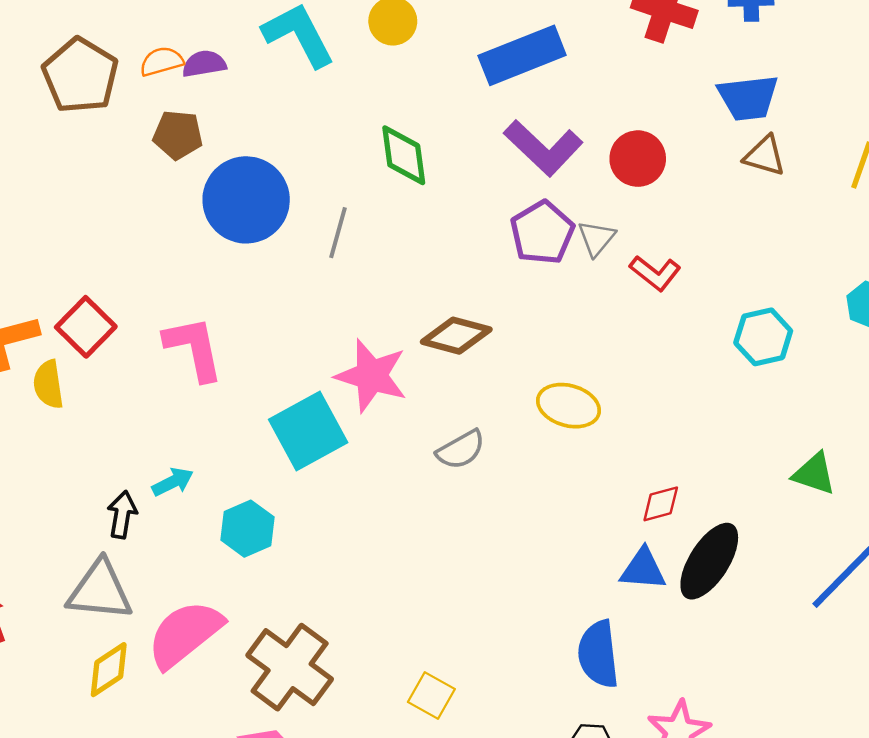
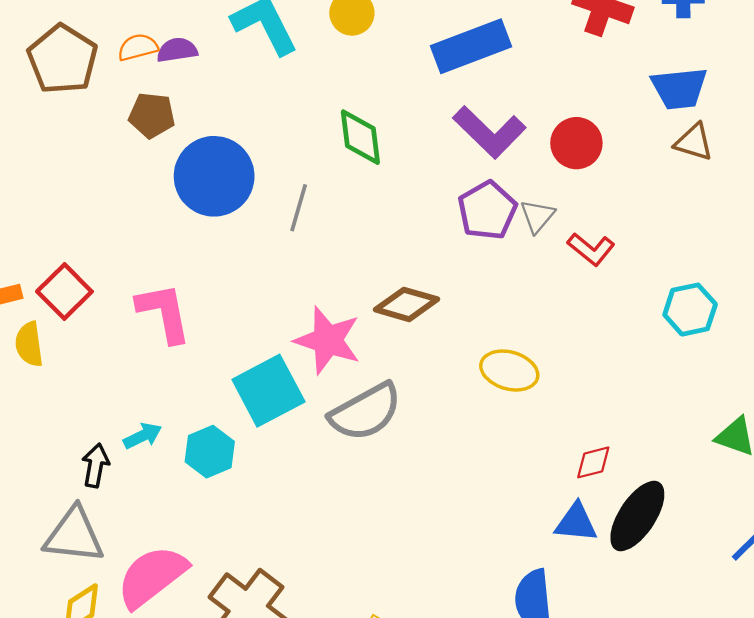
gray semicircle: (461, 450) -> (366, 412), moved, size x1.6
cyan hexagon: (248, 529) -> (210, 452), moved

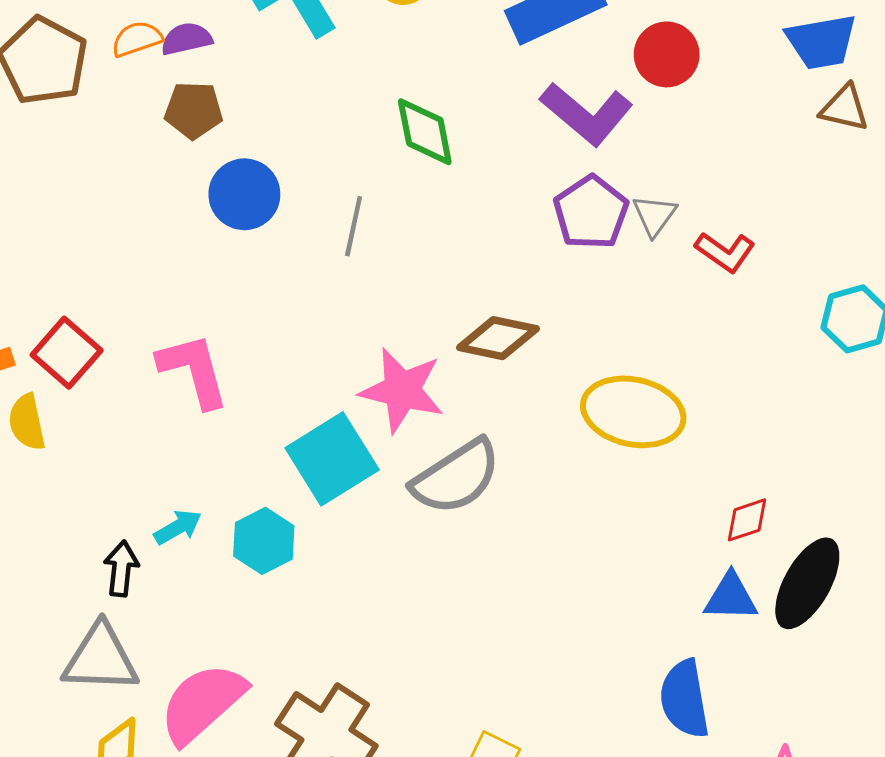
brown pentagon: (152, 115) -> (194, 110), moved
red circle: (576, 143) -> (667, 54), moved
blue circle: (214, 176) -> (244, 194), size x0.7
yellow ellipse: (509, 371) -> (633, 412), size x1.4

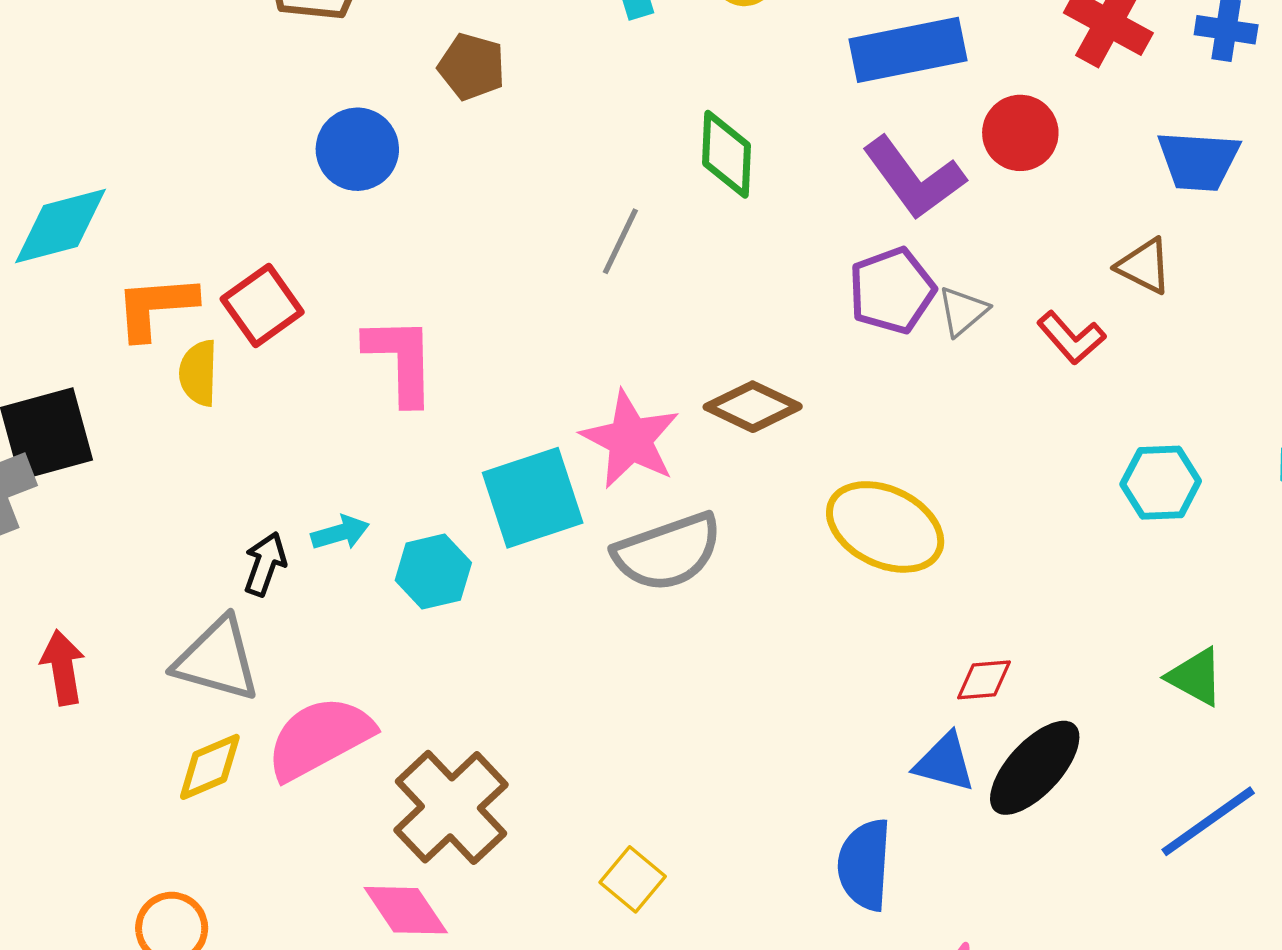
brown triangle: (845, 108) -> (1144, 266), moved
blue circle: (244, 194) -> (357, 149), moved
red L-shape: (725, 252) -> (1071, 338), moved

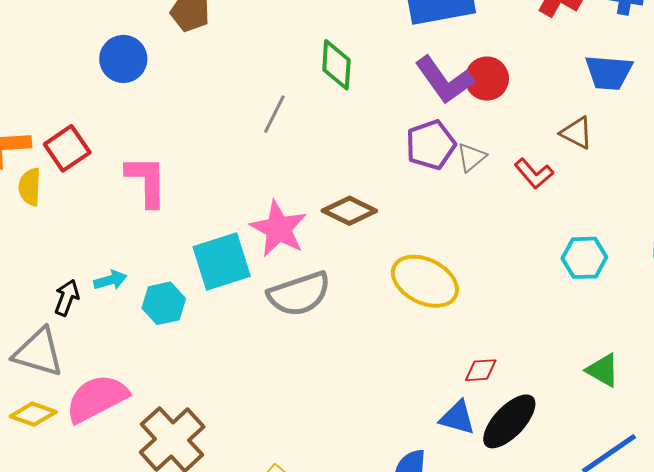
red circle: (1020, 133) -> (487, 79), moved
yellow diamond: (210, 767) -> (33, 414), turned 42

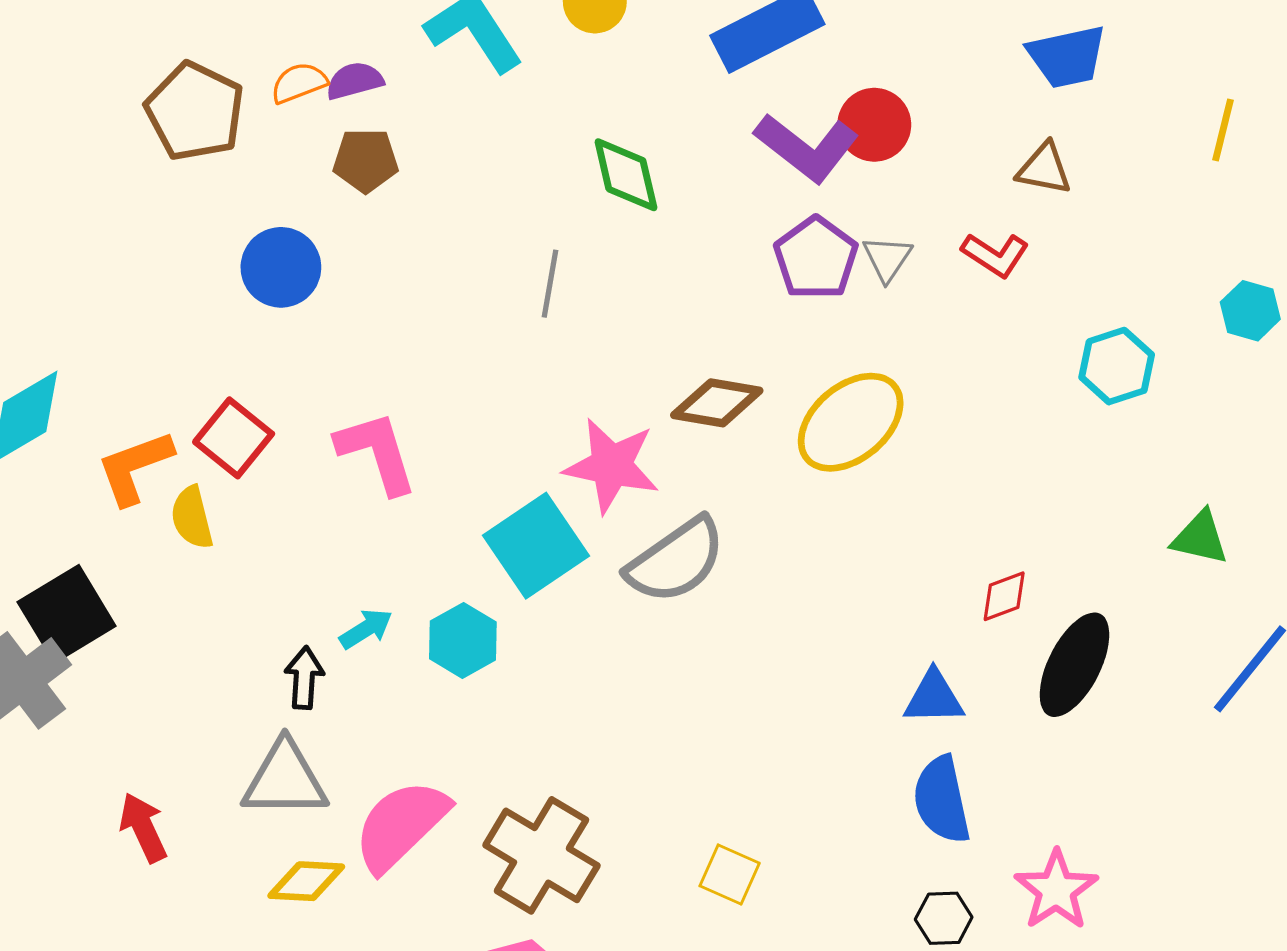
yellow ellipse: (425, 281) -> (851, 422), moved, turned -50
blue triangle: (457, 418) -> (934, 697), moved

